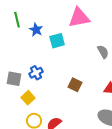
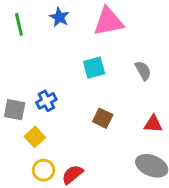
blue star: (36, 30) -> (59, 17), moved
cyan square: (57, 41) -> (94, 68), moved

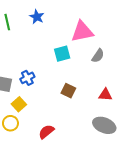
pink triangle: (108, 22) -> (82, 32), moved
gray semicircle: (143, 71) -> (98, 56), turned 64
yellow circle: (44, 170) -> (10, 123), moved

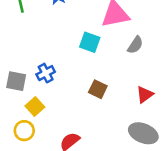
cyan square: (62, 54) -> (90, 42), turned 35
red triangle: (105, 95) -> (145, 94), turned -40

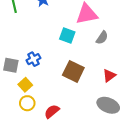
brown square: (98, 89) -> (73, 71), size x1.5
yellow circle: (24, 131) -> (27, 103), moved

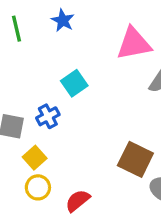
cyan square: (67, 36) -> (74, 83), moved, turned 35
brown square: (73, 71) -> (135, 159), moved

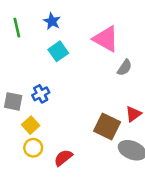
pink triangle: (134, 44) -> (106, 39), turned 40
cyan square: (74, 83) -> (58, 51), moved

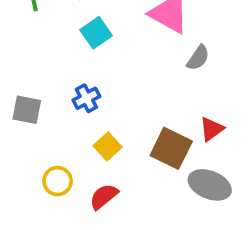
blue cross: (41, 94) -> (86, 98), moved
yellow square: (31, 125) -> (108, 146), moved

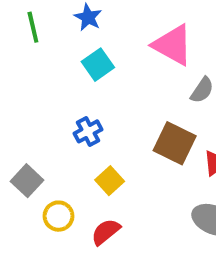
gray square: (27, 110) -> (27, 181), moved, turned 32
brown square: (171, 148) -> (175, 143), moved

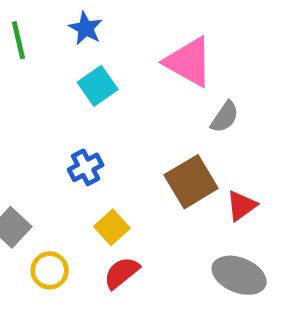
brown square: (175, 143) -> (191, 182), turned 33
red semicircle: (106, 232) -> (122, 273), moved

